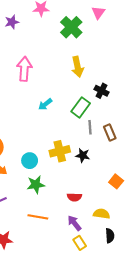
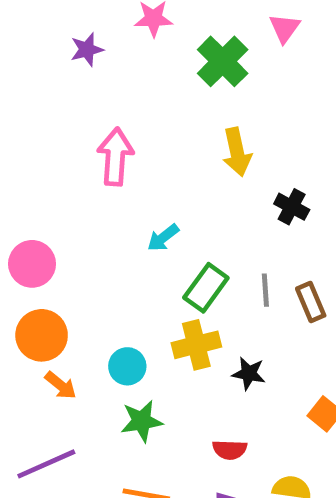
green rectangle: (81, 107) -> (206, 288), moved
black star: (83, 155) -> (249, 373), moved

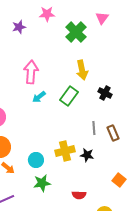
cyan arrow: (163, 238) -> (39, 97), moved
green rectangle: (206, 288) -> (69, 96), moved
black star: (249, 373) -> (87, 155), moved

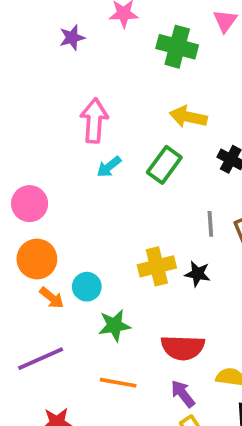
green cross: (76, 32) -> (177, 47), turned -30
yellow arrow: (82, 70) -> (188, 117), turned 114
cyan circle: (36, 160) -> (87, 287), moved
red semicircle: (79, 195) -> (183, 348), size x1.6

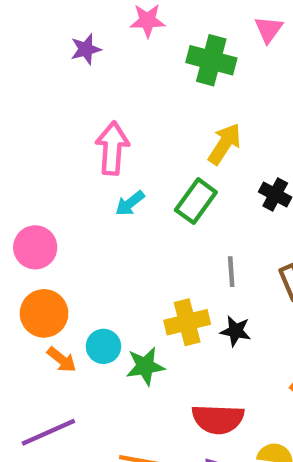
yellow arrow: (188, 117) -> (225, 144), turned 111
gray line: (210, 224) -> (231, 272), moved
green star: (114, 325) -> (145, 366), moved

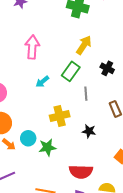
cyan arrow: (130, 203) -> (42, 82), moved
gray line: (231, 272) -> (86, 94), moved
yellow cross: (187, 322) -> (60, 116), moved

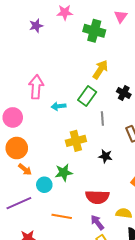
pink arrow: (32, 47) -> (36, 87), moved
cyan arrow: (42, 82) -> (59, 106), turned 32
cyan circle: (28, 138) -> (44, 185), moved

